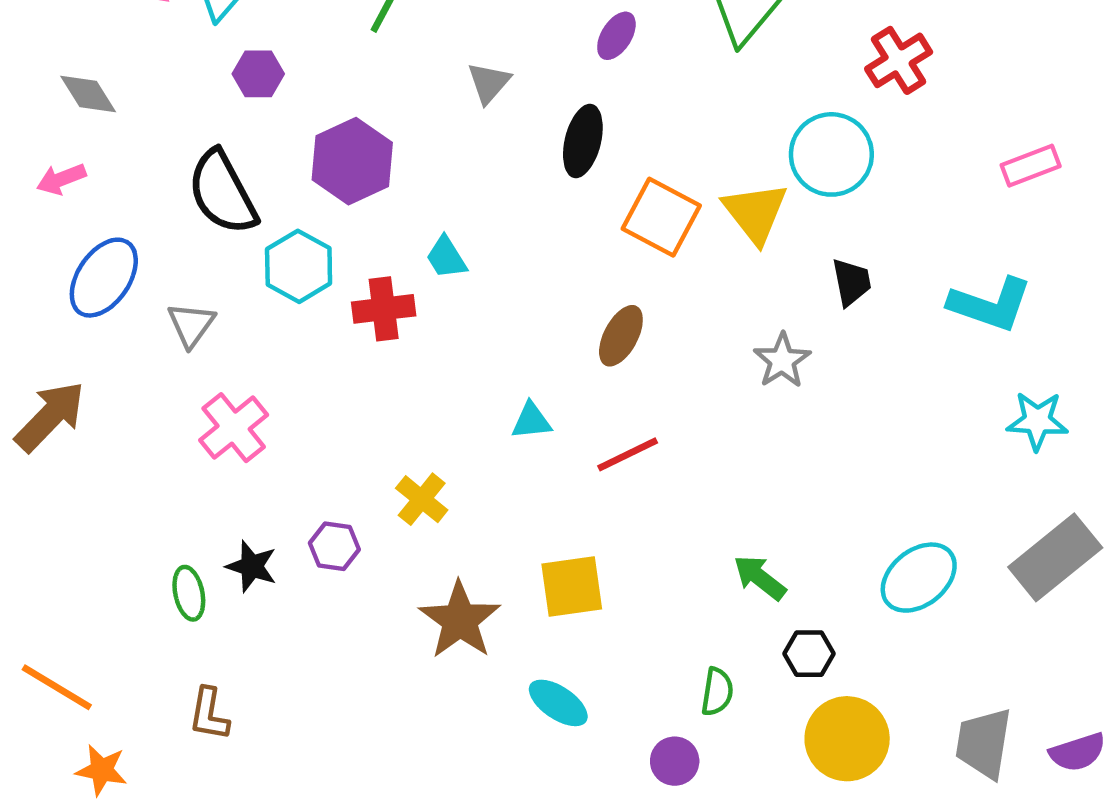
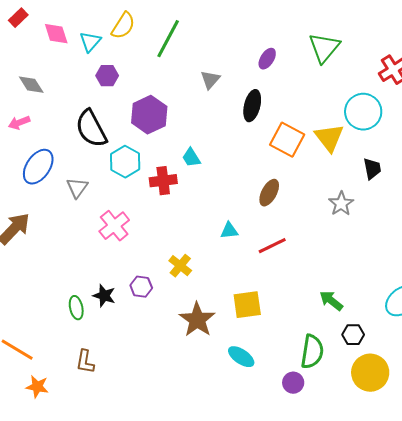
pink cross: (234, 428) -> (114, 226), moved
green semicircle: (717, 692) -> (312, 352), size x1.6

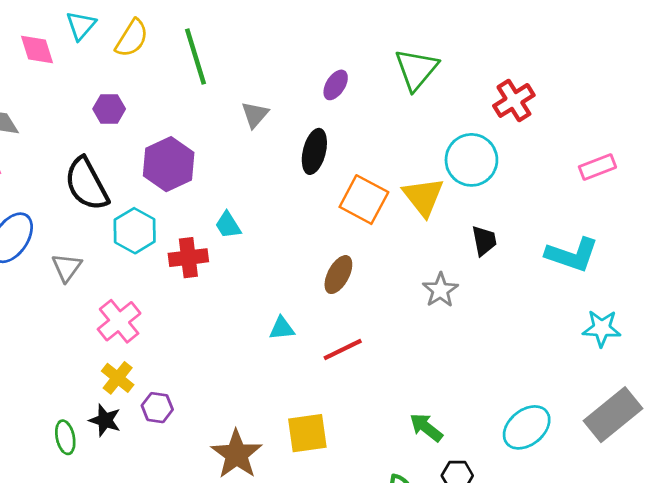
green line: (168, 39) -> (195, 57), turned -45
cyan triangle: (90, 42) -> (81, 25), moved
yellow cross: (180, 266) -> (118, 378), moved

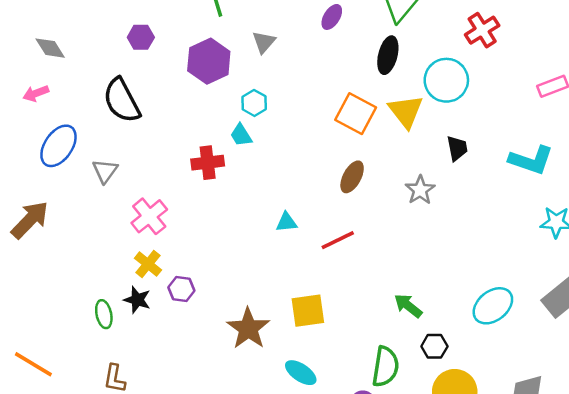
black ellipse: (314, 151) -> (388, 55), moved
purple hexagon: (169, 164) -> (209, 61), moved
cyan hexagon: (135, 231) -> (254, 103), moved, size x0.7
brown ellipse: (338, 275) -> (352, 177), moved

